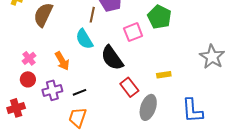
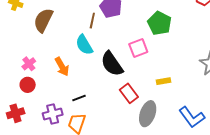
pink square: (133, 32) -> (138, 48), moved
purple cross: (52, 90) -> (53, 114), moved
blue L-shape: (192, 111) -> (192, 117), turned -32

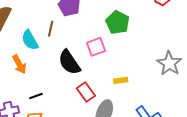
brown line: (92, 21) -> (51, 29), moved
cyan semicircle: (84, 45) -> (30, 40), moved

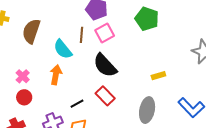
pink square: (96, 47) -> (105, 33), moved
orange arrow: (19, 64) -> (56, 75), turned -132
red rectangle: (86, 92) -> (105, 96), moved

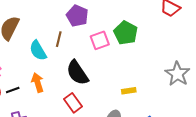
pink square: (105, 33) -> (100, 40), moved
orange arrow: (56, 75) -> (38, 83), moved, turned -36
black line: (77, 104) -> (13, 90), moved

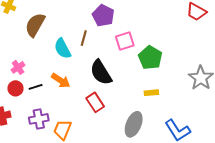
green pentagon: (126, 33) -> (150, 58), moved
orange arrow: (38, 83) -> (61, 80), turned 138

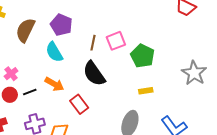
purple pentagon: (103, 16) -> (61, 25), moved
brown line: (84, 38) -> (93, 43), moved
red rectangle: (95, 102) -> (79, 104), moved

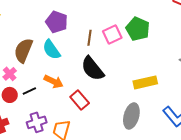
brown semicircle: (25, 30) -> (23, 50), moved
green pentagon: (142, 56) -> (138, 29), moved
yellow rectangle: (146, 91) -> (145, 82), size x1.6

